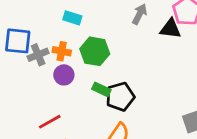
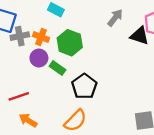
green rectangle: (101, 89) -> (58, 68), moved
black pentagon: (120, 97) -> (84, 86), turned -30

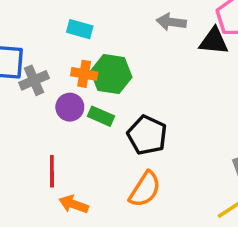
gray arrow: (115, 18) -> (171, 22), turned -108
orange cross: (41, 37) -> (84, 74), moved
red line: (19, 96) -> (52, 171), turned -60

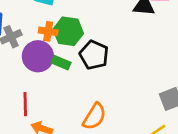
purple circle: (70, 107) -> (38, 56), size x1.5
black pentagon: (147, 135) -> (94, 55), moved

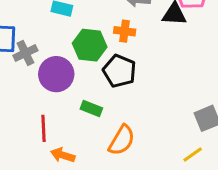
orange cross: (48, 31) -> (125, 31), moved
green rectangle: (61, 63) -> (91, 108), moved

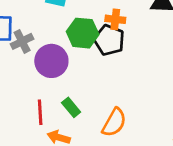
black pentagon: (119, 71) -> (109, 40), moved
green rectangle: (91, 108) -> (71, 107), moved, turned 30

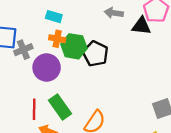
orange cross: (115, 19) -> (57, 39), moved
green rectangle: (71, 107) -> (60, 107), size x1.5

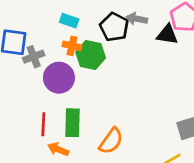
black pentagon: (95, 54) -> (114, 27), moved
green rectangle: (60, 107) -> (73, 123), turned 35

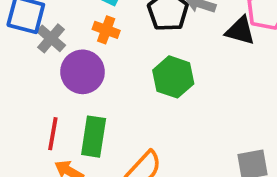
green hexagon: (91, 55) -> (173, 77), moved
gray cross: (34, 57) -> (51, 38), turned -36

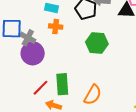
purple circle: (83, 72) -> (33, 53), moved
red line: (53, 134) -> (41, 88), turned 48

